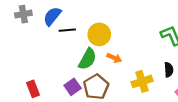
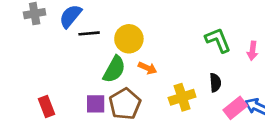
purple square: (73, 87) -> (96, 104), turned 35

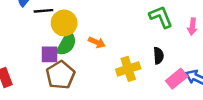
yellow circle: (129, 39) -> (64, 23), moved
purple square: (96, 104) -> (50, 54), moved
brown pentagon: (125, 104) -> (60, 75), moved

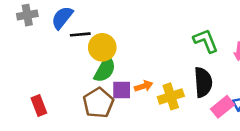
orange arrow: (97, 42) -> (144, 86), moved, turned -42
purple square: (50, 54) -> (122, 90), moved
black semicircle: (158, 56) -> (203, 82), size x1.6

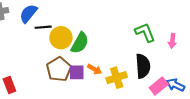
green semicircle: (105, 69) -> (80, 43), moved
orange arrow: (144, 86) -> (95, 69), turned 48
brown pentagon: (98, 103) -> (59, 69), moved

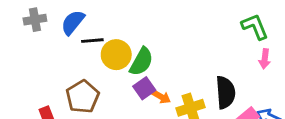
green L-shape: (145, 32) -> (255, 27), moved
brown pentagon: (59, 69) -> (83, 97), moved
purple square: (77, 72) -> (144, 88), moved, turned -35

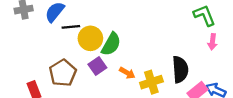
purple square: (144, 88) -> (97, 66), moved

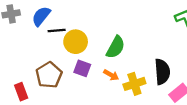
green semicircle: (111, 44) -> (116, 47), moved
purple square: (97, 66) -> (82, 68), turned -35

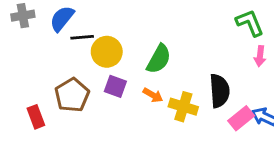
yellow cross: (134, 84) -> (183, 107), turned 35

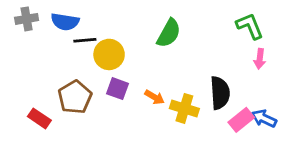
blue semicircle: (62, 19) -> (65, 22), turned -120
green semicircle: (159, 59) -> (169, 33), moved
red rectangle: (36, 117) -> (39, 118), turned -35

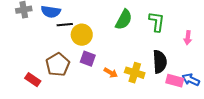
green L-shape: (250, 26) -> (157, 22), moved, turned 30
orange arrow: (155, 97) -> (111, 73), moved
pink rectangle: (241, 120) -> (175, 81), turned 54

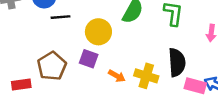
yellow circle: (82, 35) -> (98, 32), moved
red rectangle: (33, 80) -> (21, 84), turned -42

